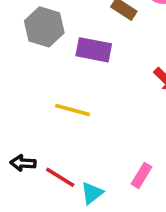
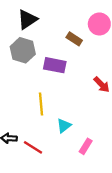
yellow line: (73, 110) -> (41, 104), turned 70
cyan triangle: (92, 193) -> (64, 126), moved

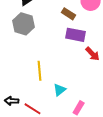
purple rectangle: (55, 65) -> (76, 35), moved

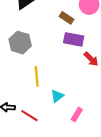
gray hexagon: (24, 24) -> (20, 43), moved

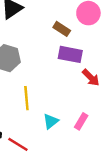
pink rectangle: (77, 115) -> (81, 121), moved

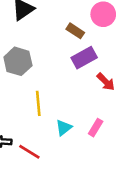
purple rectangle: (70, 54) -> (84, 58), turned -40

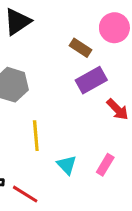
cyan triangle: (64, 128) -> (67, 165), turned -36

